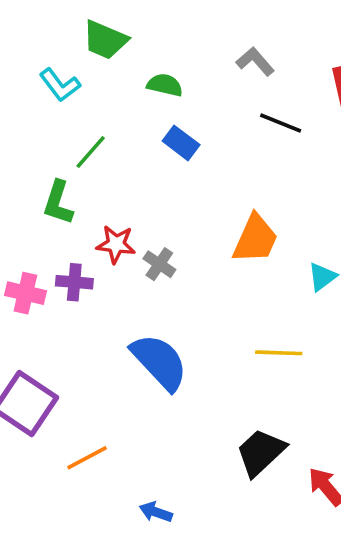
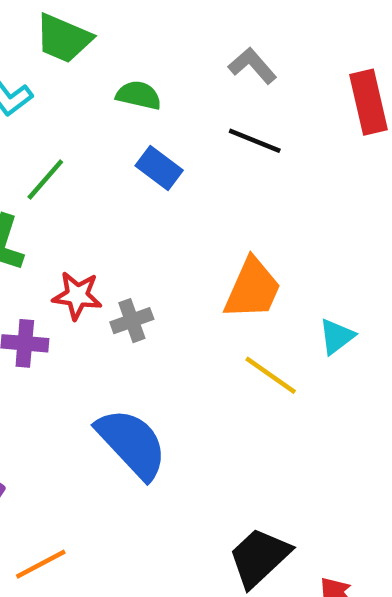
black line: (281, 123) -> (255, 141), moved
gray cross: (159, 264) -> (132, 321), turned 36
yellow line: (279, 353) -> (271, 375), moved, turned 33

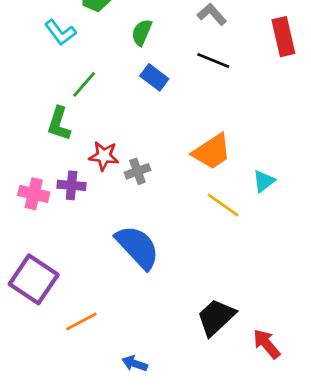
green semicircle: (139, 95) -> (142, 32), turned -80
orange trapezoid: (252, 289) -> (212, 152), turned 33

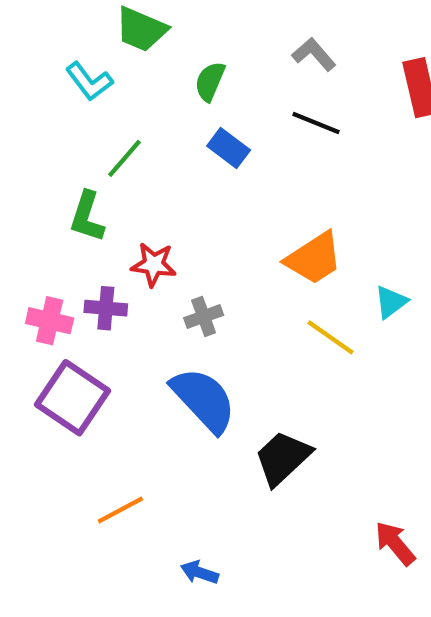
gray cross: (137, 171) -> (204, 317), moved
purple square: (34, 279) -> (73, 398), moved
black trapezoid: (216, 317) -> (283, 458), moved

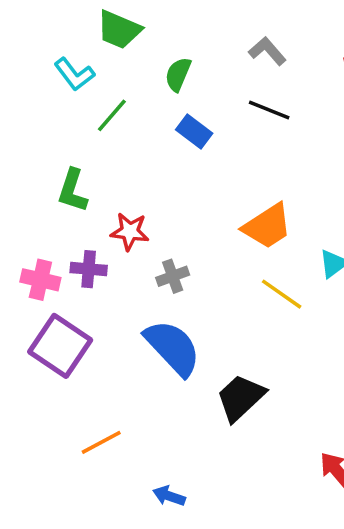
green line: (125, 158) -> (112, 115), moved

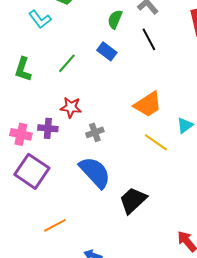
green semicircle: (178, 74) -> (115, 19), moved
black line: (269, 110) -> (149, 39), turned 40
green line: (112, 115) -> (67, 63), moved
green L-shape: (73, 190) -> (23, 69), moved

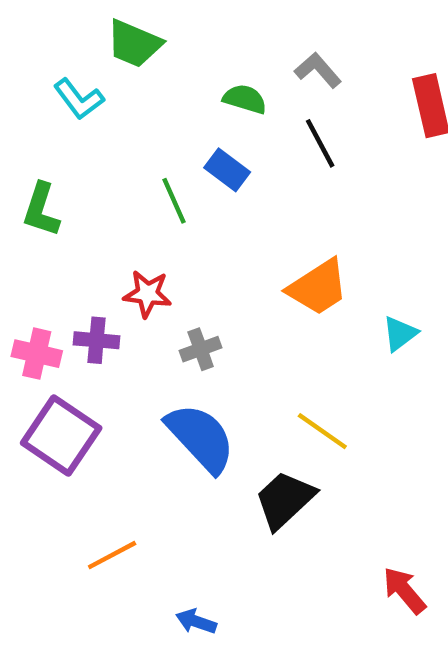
green semicircle: (115, 19) -> (245, 99), turned 84
green line: (67, 63) -> (174, 201), moved, turned -65
yellow line: (156, 142) -> (322, 431), moved

